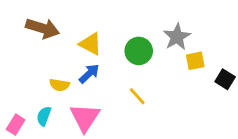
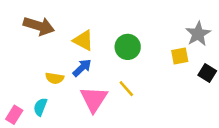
gray star: (177, 37) -> (198, 34), moved
pink triangle: (85, 117) -> (94, 99), moved

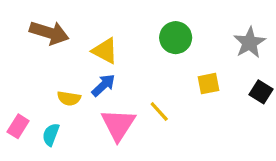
green circle: (128, 47) -> (176, 38), moved
yellow square: (180, 56) -> (208, 84), moved
pink rectangle: (14, 115) -> (18, 126), moved

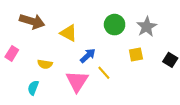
gray star: (250, 43) -> (147, 27), moved
blue arrow: (103, 85) -> (88, 56), moved
pink rectangle: (18, 126) -> (12, 53), moved

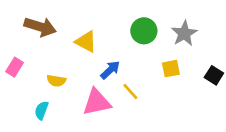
pink triangle: (77, 81) -> (97, 102), turned 45

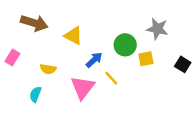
green circle: (144, 31) -> (125, 45), moved
gray star: (184, 34) -> (157, 29), turned -30
pink triangle: (97, 102) -> (83, 87), turned -40

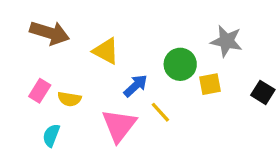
pink rectangle: (12, 58) -> (40, 91), moved

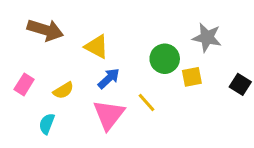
blue arrow: (136, 86) -> (109, 78), moved
pink rectangle: (40, 91) -> (24, 84), moved
yellow semicircle: (69, 99) -> (63, 90), turned -40

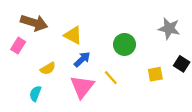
gray star: (207, 38) -> (169, 28), moved
yellow square: (192, 77) -> (155, 74), moved
pink rectangle: (24, 84) -> (18, 46), moved

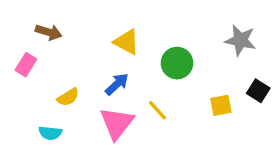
brown arrow: (34, 23) -> (49, 32), size x0.7
yellow triangle: (73, 35) -> (127, 42), moved
cyan semicircle: (35, 94) -> (50, 133), turned -105

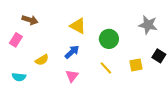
yellow line: (158, 110) -> (106, 68), moved
pink triangle: (117, 123) -> (72, 76), size x0.6
cyan semicircle: (50, 133) -> (19, 77), moved

